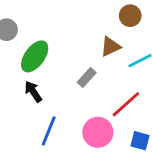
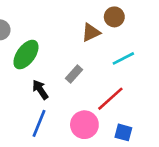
brown triangle: (110, 47) -> (91, 32), moved
black arrow: (33, 92) -> (40, 90), moved

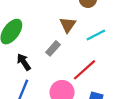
brown triangle: (91, 32) -> (68, 25), moved, turned -30

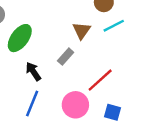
cyan line: (96, 35) -> (114, 26), moved

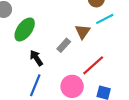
brown triangle: (82, 31) -> (83, 32), moved

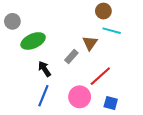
cyan line: (105, 19) -> (112, 31), turned 42
green ellipse: (25, 29) -> (33, 41), turned 30

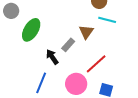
green ellipse: (33, 41) -> (31, 30), turned -35
black arrow: (44, 69) -> (52, 57), moved

